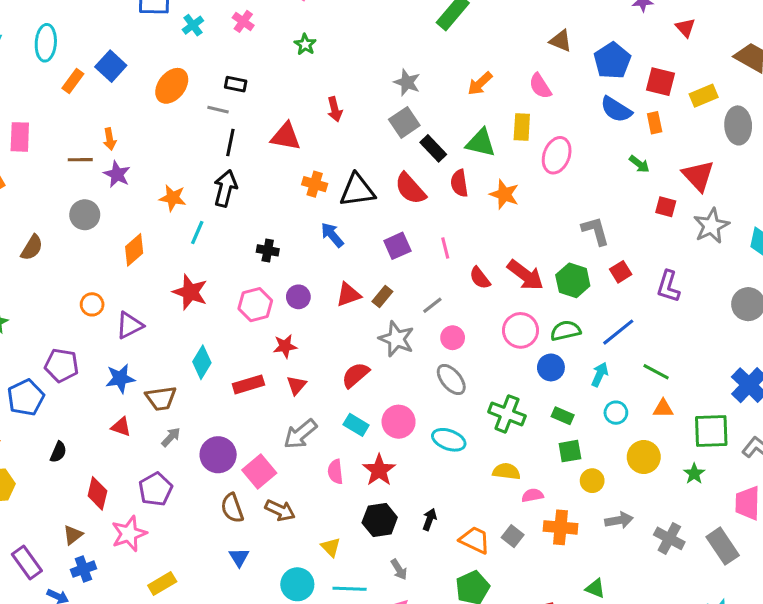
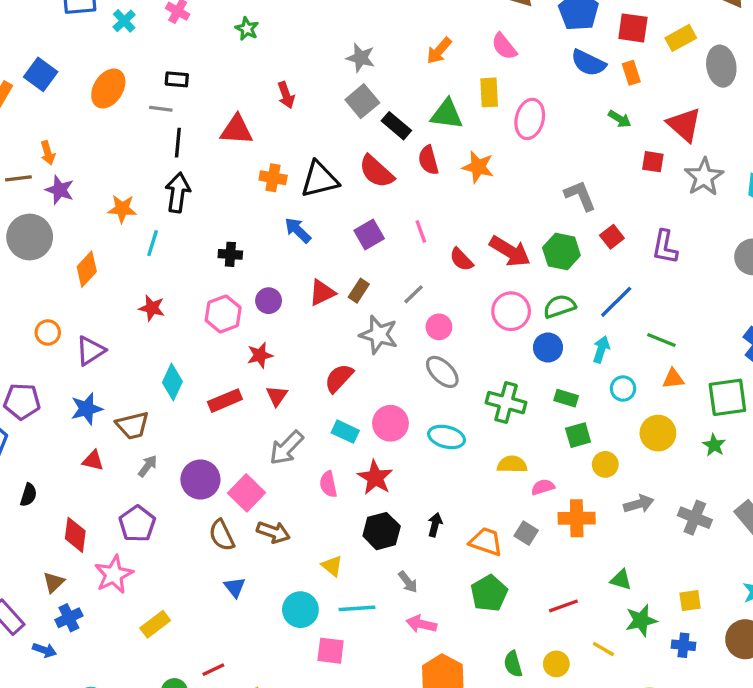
gray circle: (85, 215) -> (30, 237), size x1.4
red star: (190, 292) -> (152, 308), size x0.7

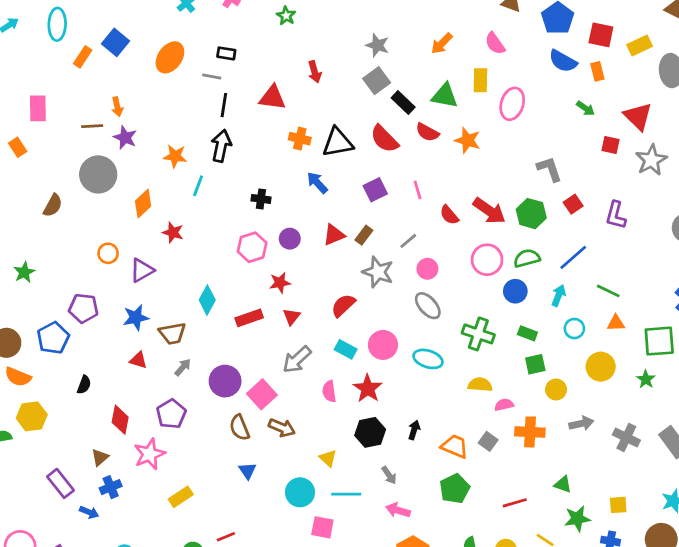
red semicircle: (428, 160) -> (427, 132), turned -50
red star: (152, 308) -> (173, 232), moved

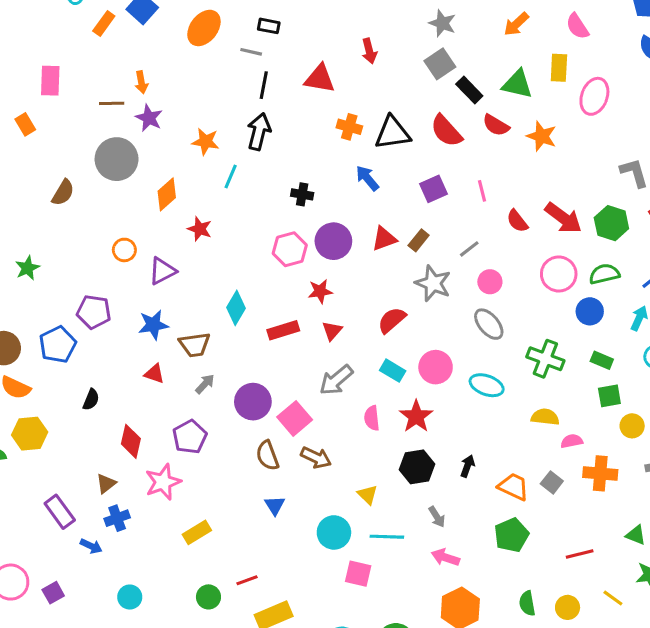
purple circle: (290, 239) -> (333, 241), size x1.5

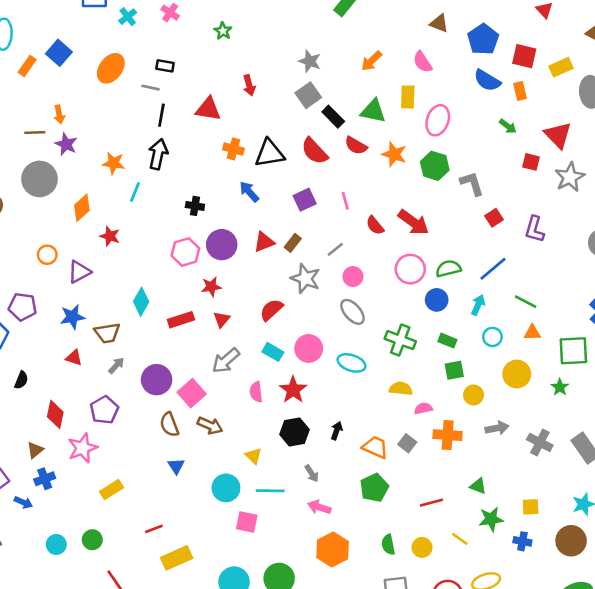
green hexagon: (611, 223) -> (435, 166), moved
green circle: (208, 597) -> (92, 540), moved

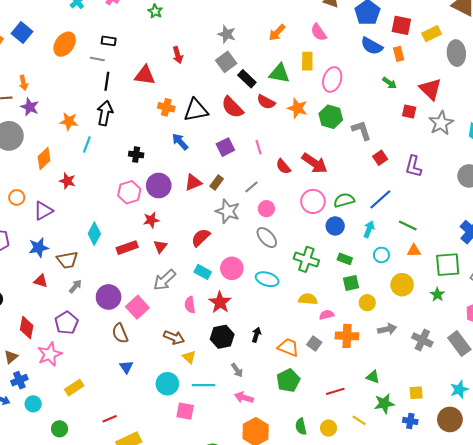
brown arrow: (210, 426) -> (174, 337), moved
cyan circle: (56, 544) -> (33, 404), moved

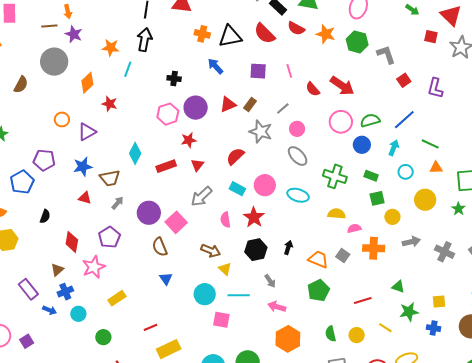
purple square: (225, 147) -> (258, 71), turned 30

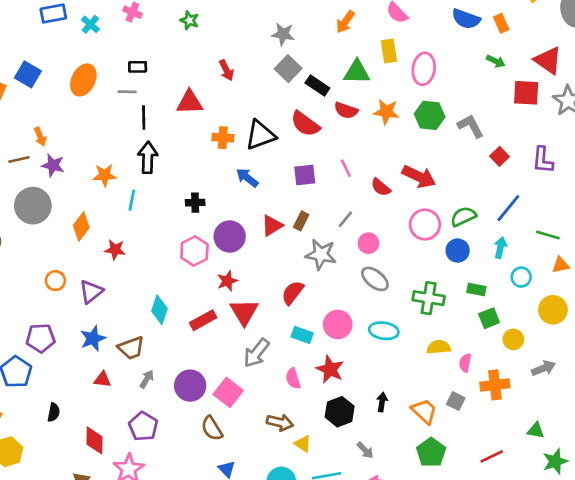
red square: (431, 37) -> (526, 93), size x1.5
red triangle: (197, 165) -> (244, 312), size x1.6
pink semicircle: (354, 228) -> (465, 363), turned -56
orange trapezoid: (318, 259) -> (424, 411), turned 30

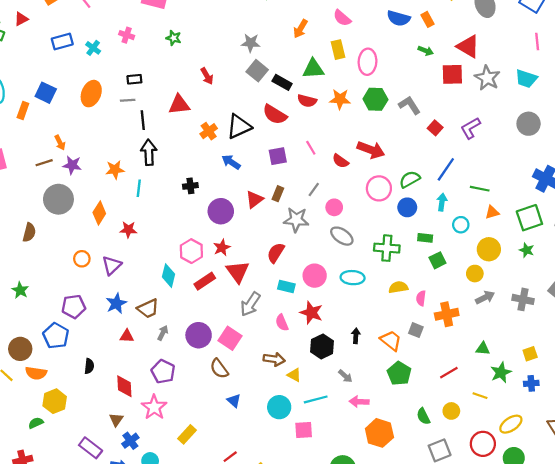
orange cross: (223, 138) -> (209, 131), turned -35
purple L-shape: (543, 160) -> (471, 128), turned 60
pink hexagon: (194, 251) -> (191, 251), moved
yellow circle: (513, 339) -> (475, 274), moved

